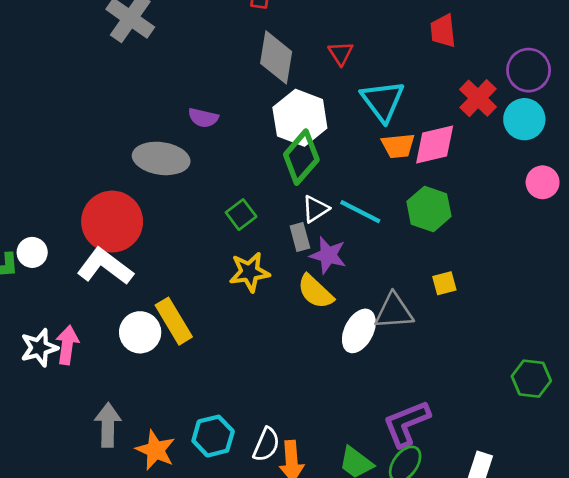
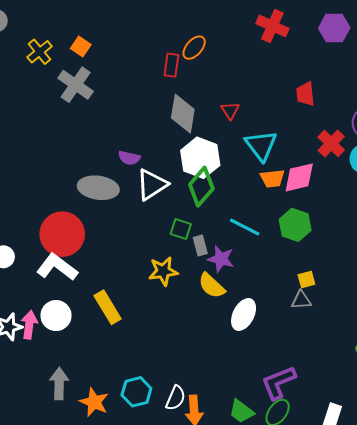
white triangle: (315, 209) -> (152, 185), moved, size x1.6
green square: (241, 215) -> (181, 229), moved, turned -35
gray triangle: (394, 311) -> (301, 300), moved, size x0.7
white circle: (140, 332) -> (56, 316), moved

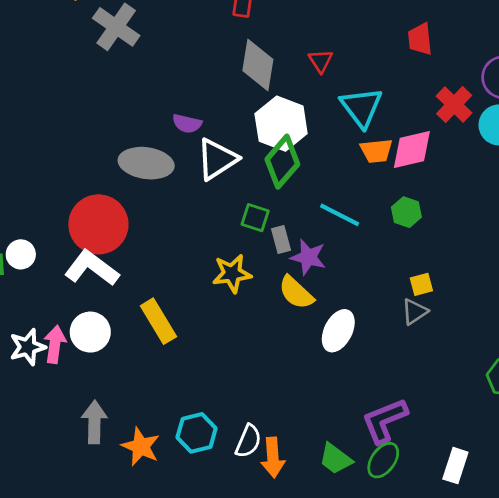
green hexagon: (295, 225) -> (406, 212), size x0.7
gray triangle: (301, 300) -> (415, 312), turned -30

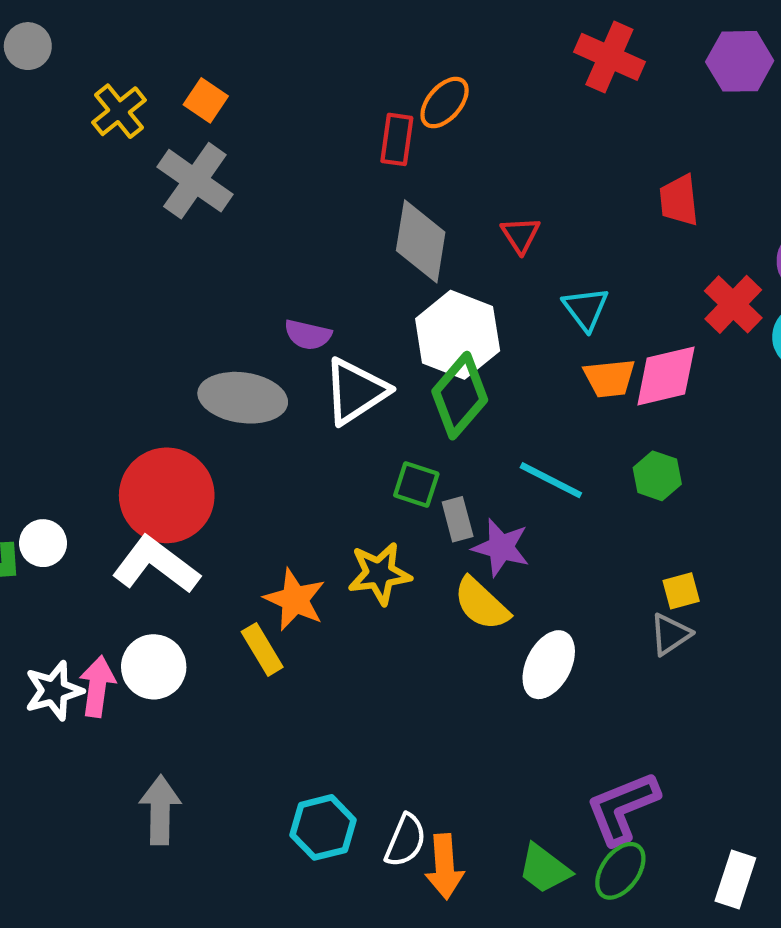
cyan triangle: (361, 107) -> (586, 309), size x0.7
yellow rectangle: (158, 321) -> (262, 649), size x0.7
orange star: (141, 447) -> (295, 600), moved

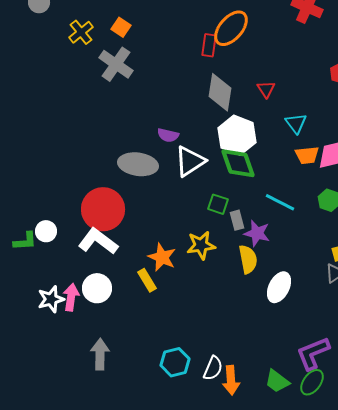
orange ellipse: (445, 103) -> (231, 28), size x1.5
green diamond: (460, 396) -> (238, 163), turned -60
yellow semicircle: (481, 604) -> (248, 259), turned -144

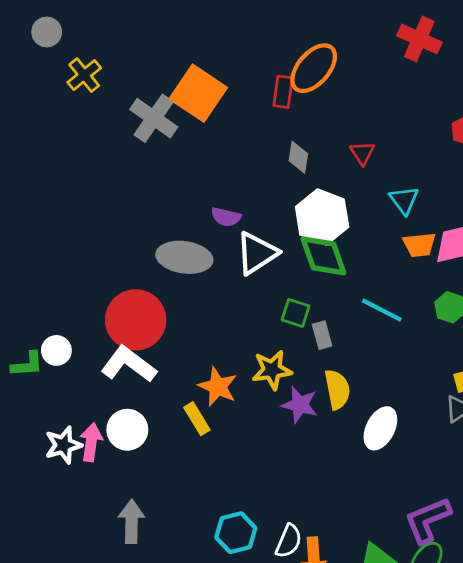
orange square: (121, 27) -> (198, 93), moved, size x2.0
yellow cross: (81, 32) -> (84, 75), moved
gray diamond: (220, 92) -> (298, 157), size x0.6
purple star: (257, 233) -> (300, 405), moved

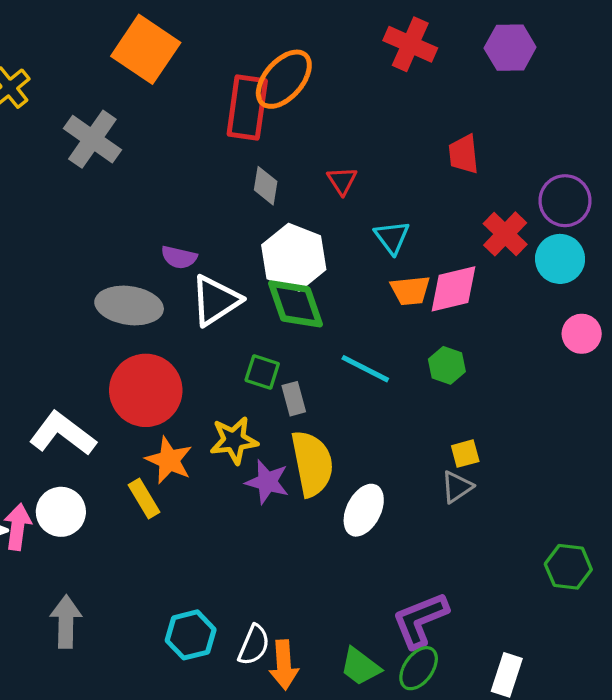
red rectangle: (283, 92) -> (247, 108), size x1.6
orange square: (198, 93) -> (146, 49), moved
red circle: (136, 320) -> (146, 390), moved
yellow semicircle: (337, 389) -> (312, 464), size x1.4

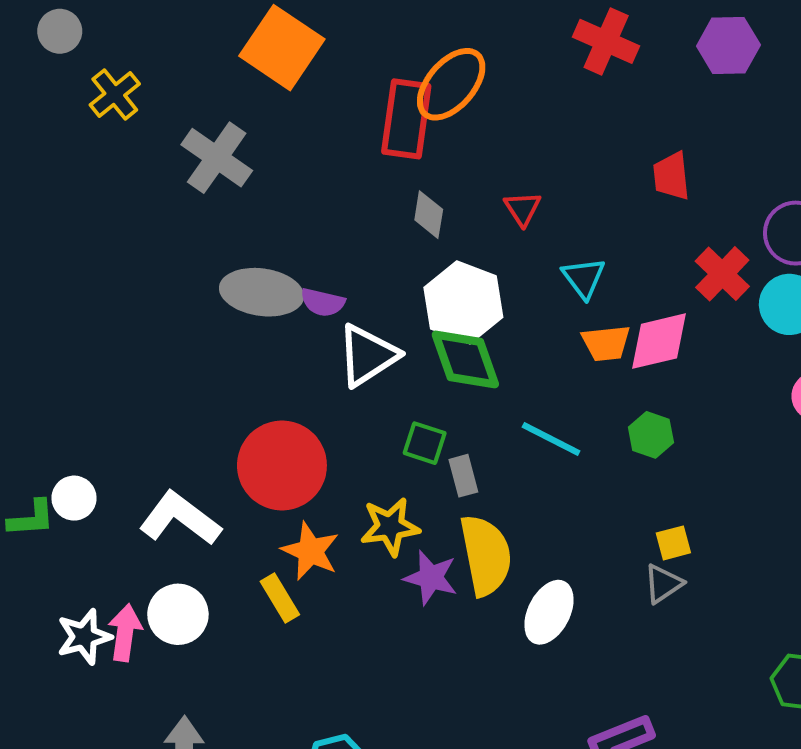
gray ellipse: (129, 305) -> (262, 292), moved

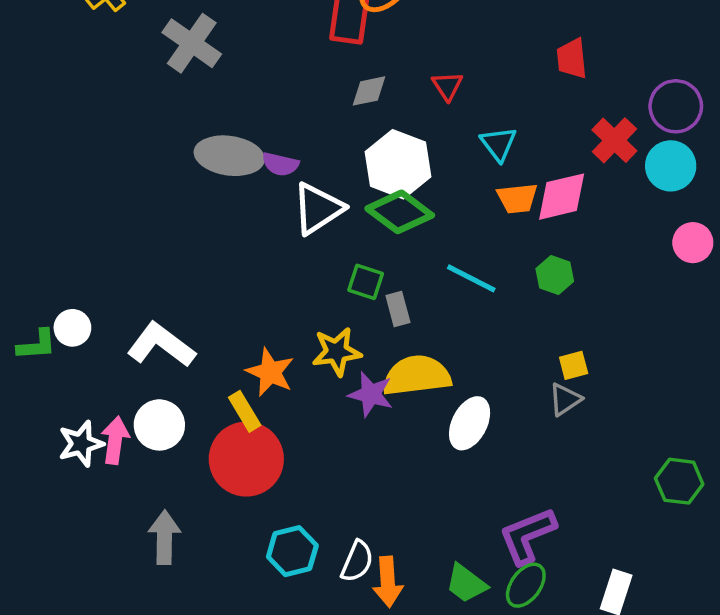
gray diamond: (429, 215) -> (369, 91), turned 69
green diamond: (465, 359) -> (400, 212), turned -34
red circle: (282, 465) -> (246, 459), moved
yellow semicircle: (486, 555) -> (417, 376), turned -86

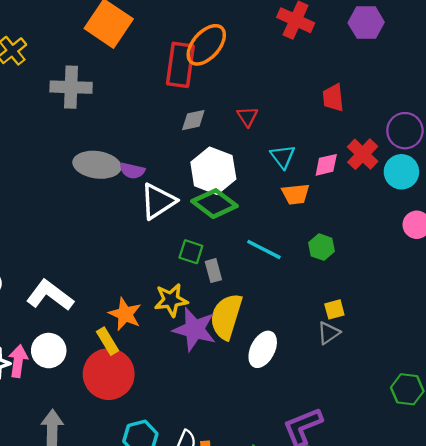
gray cross: (192, 43) -> (71, 87), turned -33
pink diamond: (562, 197) -> (326, 165), moved, size x0.7
yellow semicircle: (417, 376) -> (226, 316), turned -66
purple star: (371, 394) -> (194, 329), size x1.4

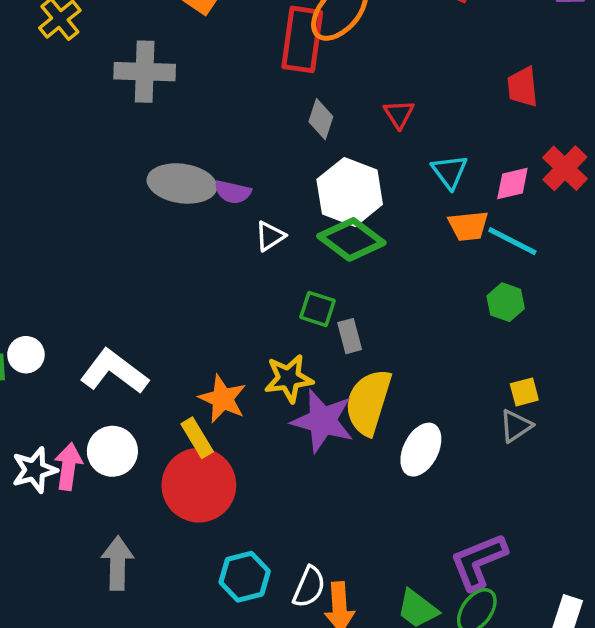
gray diamond: (193, 120) -> (321, 119), turned -60
white triangle: (158, 201) -> (270, 236), size x0.6
cyan line: (264, 249) -> (512, 241), moved

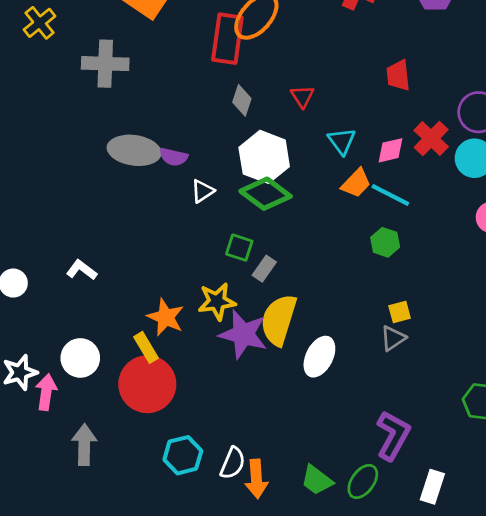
orange trapezoid: (468, 226) -> (356, 183), turned -40
gray rectangle: (350, 336) -> (264, 269), turned 50
white L-shape: (114, 372) -> (82, 270), moved, size x0.6
pink arrow: (68, 467) -> (46, 392), moved
purple L-shape: (479, 561) -> (393, 435), moved, turned 141

